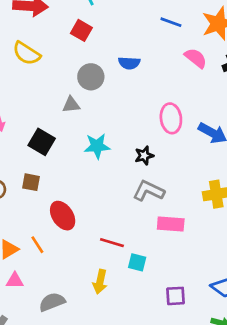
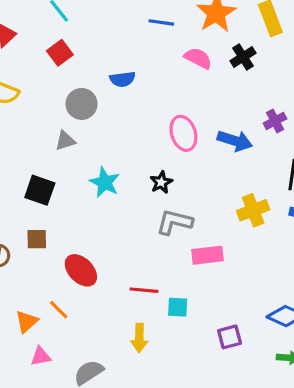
red square: (81, 30) -> (60, 53), turned 35
cyan star: (97, 146) -> (105, 182), turned -30

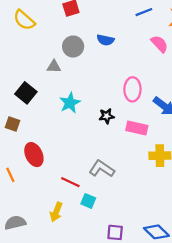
blue line: (161, 22) -> (144, 12), turned -49
gray L-shape: (174, 222) -> (102, 169), moved
pink rectangle: (208, 255) -> (137, 128), moved

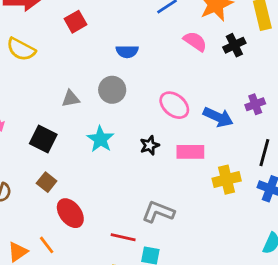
gray circle: (73, 46) -> (112, 90), moved
pink ellipse: (132, 89) -> (174, 105), turned -40
brown square: (13, 124) -> (47, 182), moved, turned 32

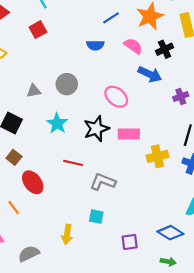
blue semicircle: (127, 51) -> (95, 45), moved
blue arrow: (218, 117) -> (150, 74), moved
black star: (150, 145) -> (96, 129), size x1.6
red line: (123, 237) -> (73, 163), moved

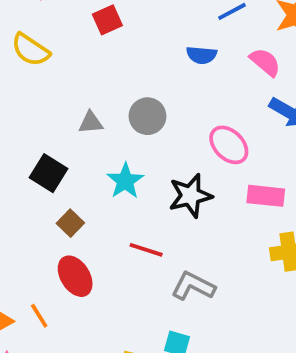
pink rectangle: (129, 134) -> (266, 196), moved
brown square: (14, 157) -> (70, 223), moved

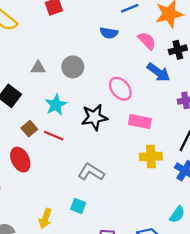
brown square: (70, 223) -> (29, 129), moved
red line: (146, 250) -> (54, 136), moved

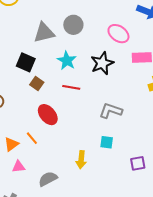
gray triangle: (38, 68) -> (44, 33), size x1.6
brown square: (29, 129) -> (37, 84), moved

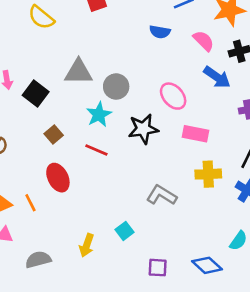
gray circle: (73, 25) -> (116, 87), moved
black square: (26, 62) -> (36, 93), moved
gray L-shape: (111, 111) -> (161, 195), moved
cyan square: (107, 142) -> (124, 231), turned 32

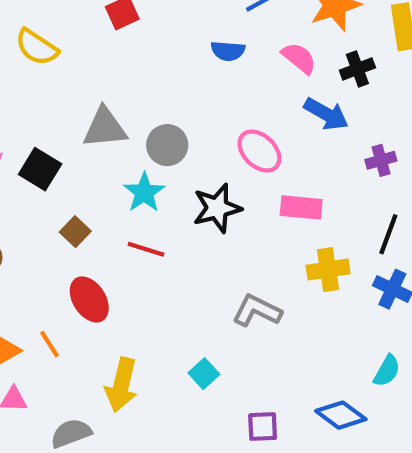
yellow arrow: (87, 245) -> (121, 385), moved, size x1.4

